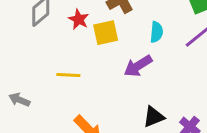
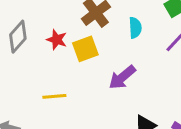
cyan semicircle: (157, 32) -> (135, 28), moved

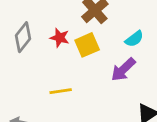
cyan semicircle: (135, 28) -> (134, 39), moved, turned 60

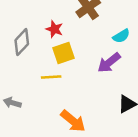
gray diamond: (23, 37) -> (22, 42), moved
yellow square: (87, 45) -> (63, 53), moved

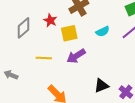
yellow square: (63, 53) -> (69, 33), moved
purple arrow: (109, 63) -> (76, 56), moved

